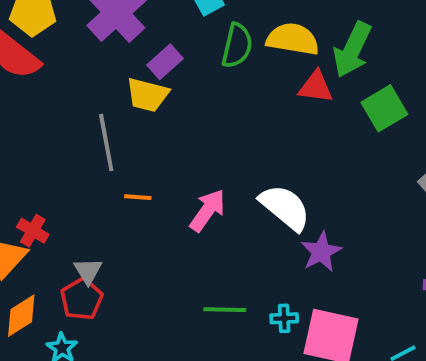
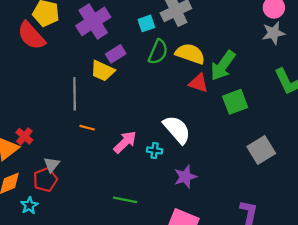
white semicircle: (285, 207) -> (177, 130), moved
cyan cross: (284, 318) -> (155, 150), moved

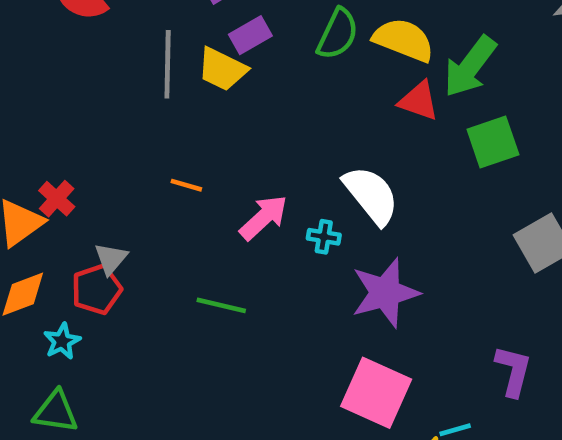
gray line: (75, 94) -> (168, 64), moved
purple star: (185, 177) -> (385, 293), size x1.4
green line: (125, 200) -> (221, 305), moved

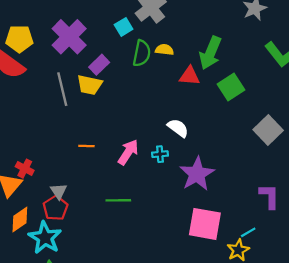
yellow semicircle: (404, 40) -> (164, 50), moved, size x0.6
white semicircle: (371, 195) -> (178, 128), size x0.7
cyan star: (62, 341) -> (45, 238), size x1.8

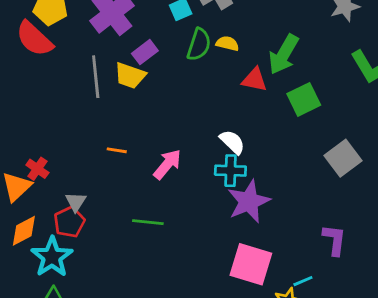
cyan cross: (160, 154) -> (230, 171), moved, size x1.5

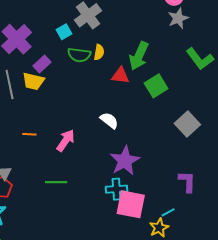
yellow semicircle: (227, 43) -> (99, 52), turned 91
green semicircle: (199, 44) -> (79, 55), turned 85
cyan cross: (230, 171) -> (117, 189), moved

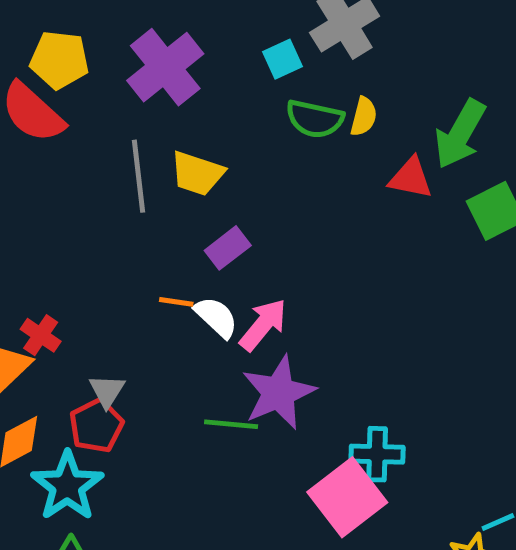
purple rectangle: (42, 64) -> (228, 248), moved
white semicircle: (109, 120) -> (216, 317), moved
purple star: (125, 161) -> (279, 393), moved
pink square: (131, 204) -> (347, 497), moved, turned 36

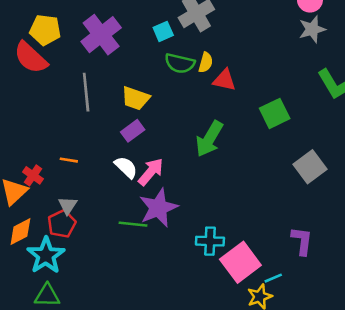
green arrow: (460, 134) -> (209, 139), moved
yellow trapezoid: (197, 173) -> (136, 98), moved
red triangle: (411, 178) -> (224, 80), moved
orange line: (176, 302) -> (69, 160), moved
pink square: (347, 497) -> (240, 262), moved

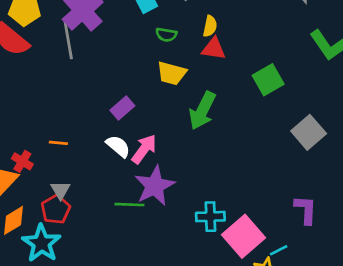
yellow semicircle: (206, 62) -> (210, 26), moved
green semicircle: (180, 63) -> (166, 35), size x0.7
gray line: (86, 92) -> (68, 39), moved
yellow trapezoid: (136, 98) -> (172, 73), moved

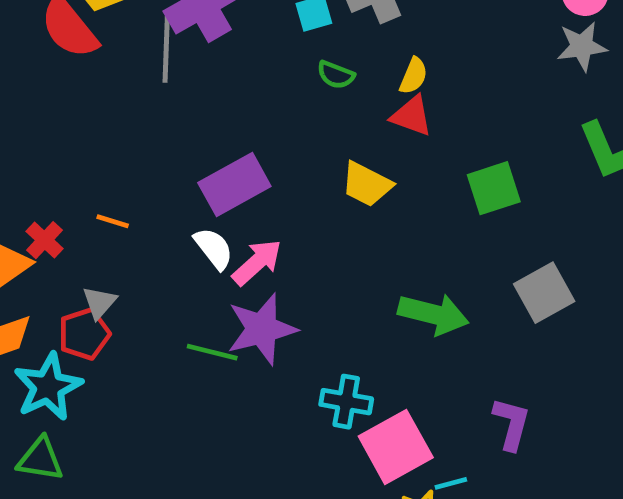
yellow trapezoid: (172, 73) -> (367, 184), moved
purple rectangle: (122, 108) -> (234, 185), size x1.6
green arrow: (202, 111) -> (433, 314), moved, turned -114

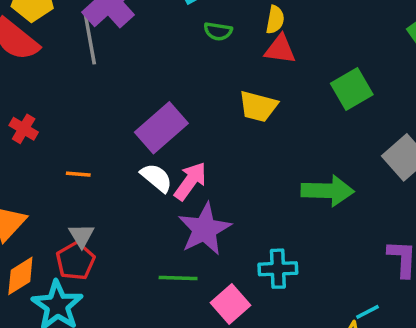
red cross: (45, 240) -> (24, 129), moved
green line: (212, 352) -> (178, 278), moved
pink square: (396, 447) -> (230, 304), moved, size x0.7

